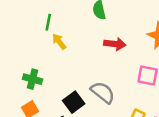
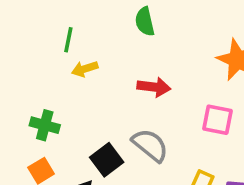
yellow arrow: (59, 42) -> (85, 69), turned -70
red arrow: (115, 44) -> (154, 87), moved

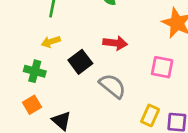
yellow arrow: (85, 69) -> (51, 42), moved
black square: (107, 160) -> (80, 62), moved

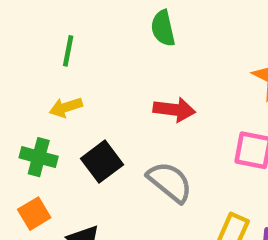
black square: (80, 62) -> (102, 162), moved

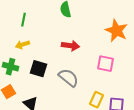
black square: (102, 162) -> (38, 69), turned -36

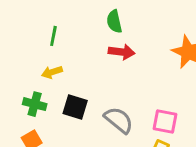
red arrow: (70, 46) -> (122, 52), moved
pink square: (105, 64) -> (165, 121), moved

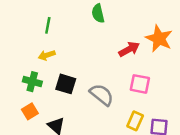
red arrow: (122, 52) -> (129, 49), moved, turned -36
pink square: (165, 121) -> (140, 84), moved

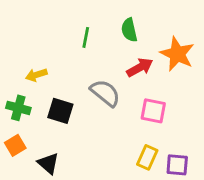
green semicircle: (98, 13) -> (129, 30), moved
green line: (48, 25) -> (86, 37), moved
gray semicircle: (102, 95) -> (105, 93), moved

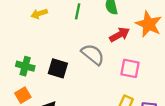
yellow arrow: (36, 75) -> (39, 14), moved

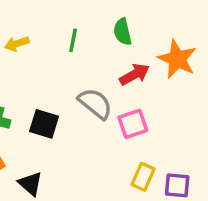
pink square: (130, 68) -> (133, 124), moved, turned -30

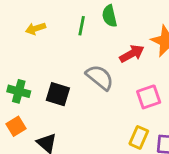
green semicircle: (123, 32) -> (110, 16), moved
pink square: (133, 124) -> (149, 97), moved

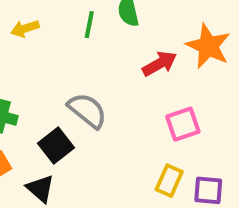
gray semicircle: (100, 77) -> (87, 110), moved
black square: (58, 94) -> (56, 146), moved, turned 35

